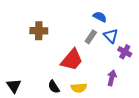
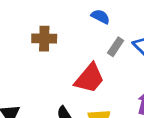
blue semicircle: (100, 17) -> (100, 17), moved

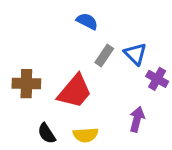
brown cross: (44, 39) -> (26, 84), moved

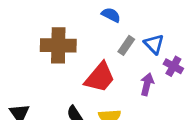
brown cross: (26, 84) -> (58, 45), moved, size x1.4
purple arrow: (137, 119) -> (147, 84), moved

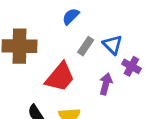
blue semicircle: (111, 15) -> (71, 16), turned -72

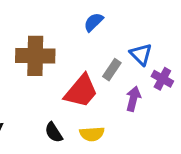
gray rectangle: (86, 46) -> (112, 70), moved

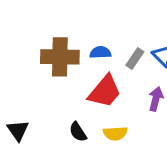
blue semicircle: (93, 22) -> (100, 52), moved, turned 42
gray rectangle: (112, 70) -> (135, 58), moved

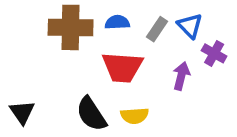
red trapezoid: (105, 91) -> (122, 67), turned 54
black semicircle: (78, 132) -> (91, 114), size x1.5

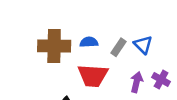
purple cross: (214, 53) -> (161, 79), moved

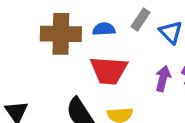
gray rectangle: (119, 47) -> (141, 20), moved

